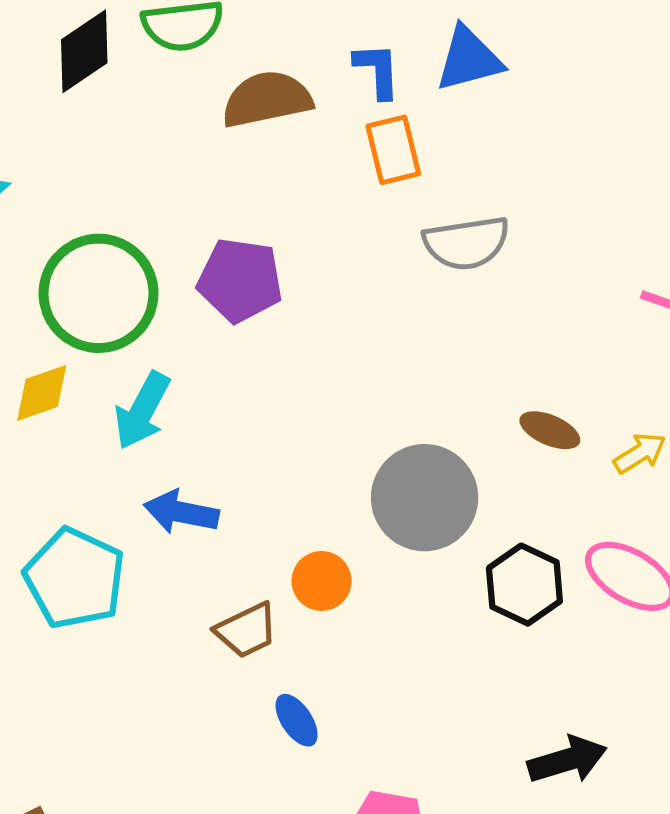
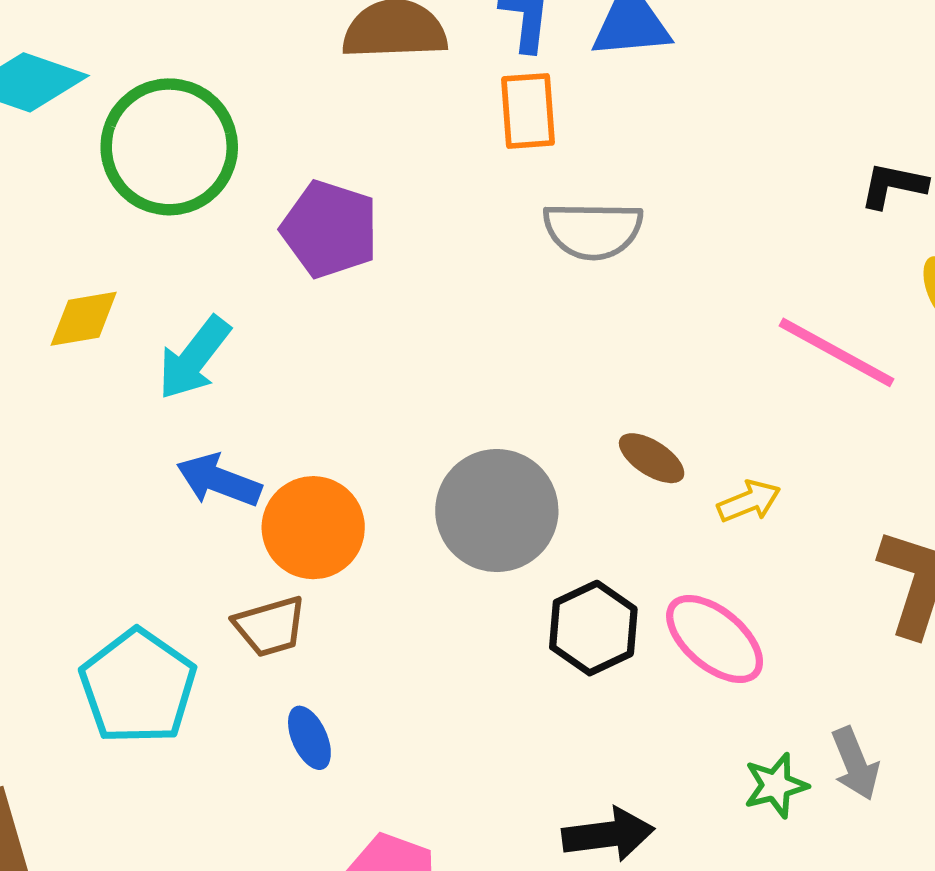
green circle: (99, 293) -> (169, 147), moved
cyan pentagon: (75, 578) -> (138, 687), moved
orange circle: (322, 581) -> (313, 528), moved, size x1.5

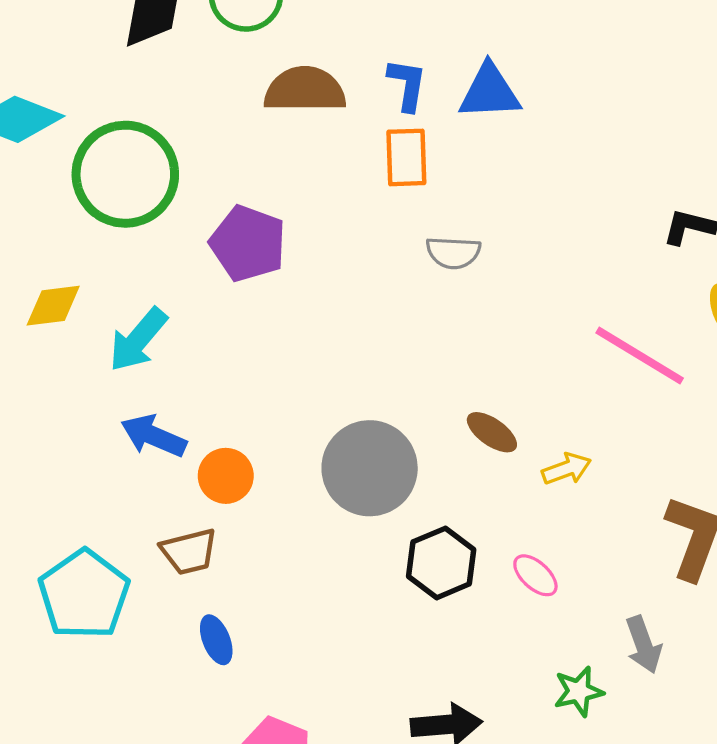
gray semicircle: (593, 230) -> (453, 253), size x0.7
orange circle: (313, 528) -> (226, 476), size x0.7
pink ellipse: (715, 639) -> (535, 575), size x0.6
gray arrow: (855, 764) -> (644, 645), moved

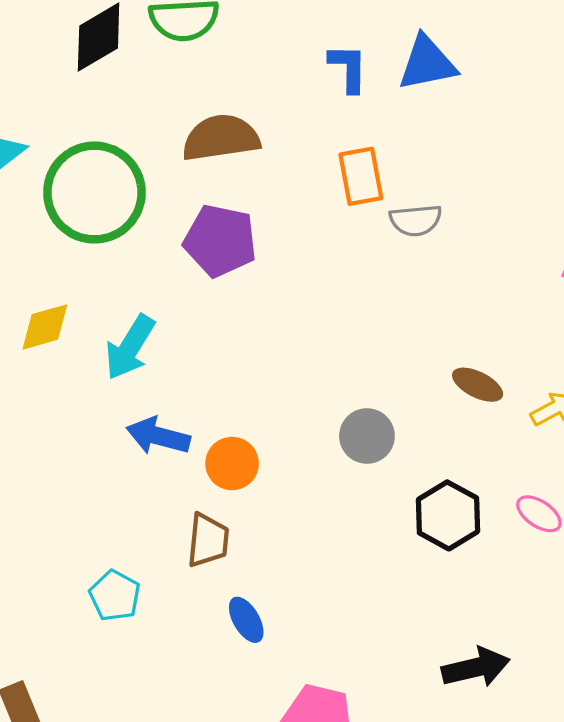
brown semicircle: (305, 90) -> (221, 138), moved
orange rectangle: (406, 157) -> (361, 176), moved
gray circle: (370, 468) -> (367, 436), size x0.6
brown trapezoid: (189, 552) -> (208, 540), turned -62
cyan pentagon: (84, 594) -> (115, 596), size x0.6

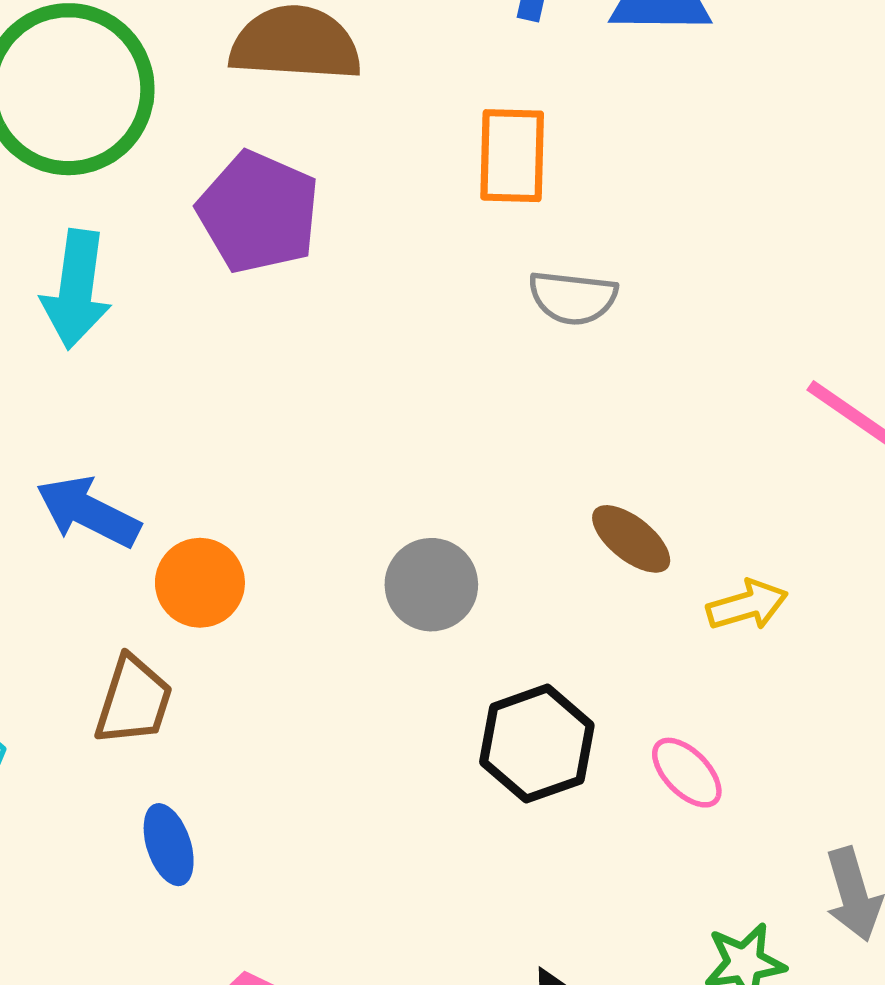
gray semicircle: (416, 220) -> (573, 298), moved
cyan arrow: (130, 347) -> (76, 289), moved, turned -36

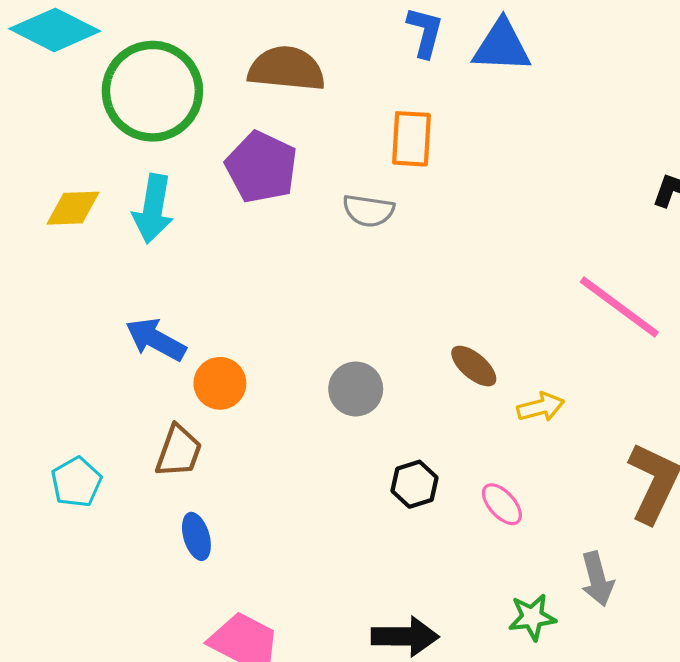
gray semicircle: (573, 298) -> (368, 211), moved
black hexagon: (537, 744) -> (414, 484), size x0.7

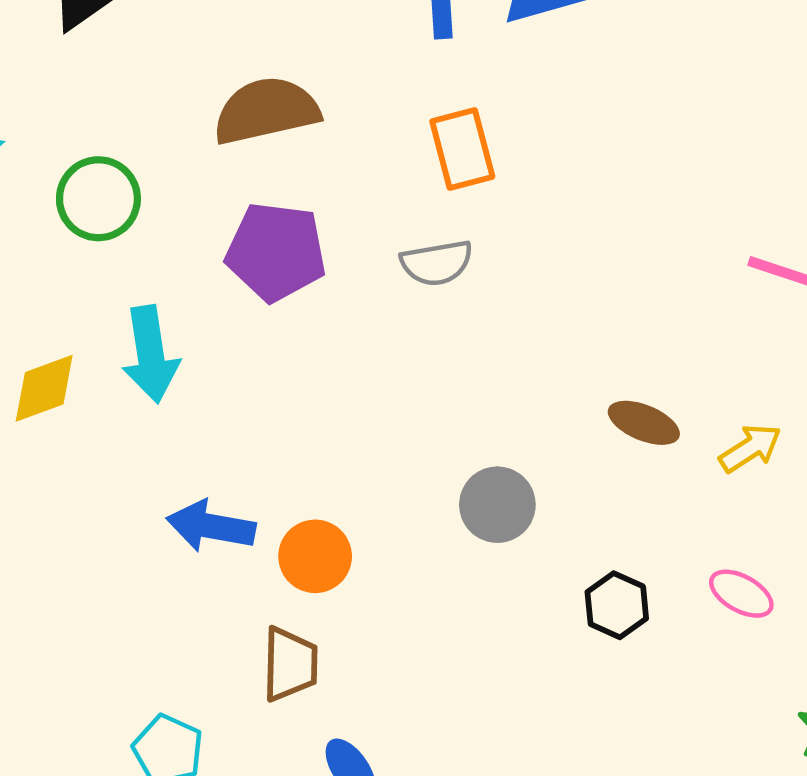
green circle: (152, 91) -> (98, 199), size x0.6

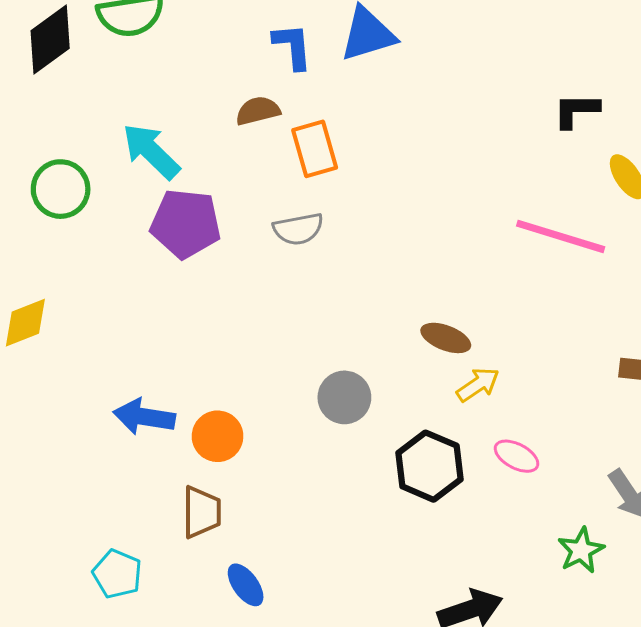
brown semicircle: (266, 111) -> (258, 111), moved, size x0.6
cyan arrow: (150, 354) -> (151, 151), moved, turned 144
yellow arrow: (750, 448) -> (478, 385), moved
black hexagon: (617, 605) -> (429, 466), size x1.5

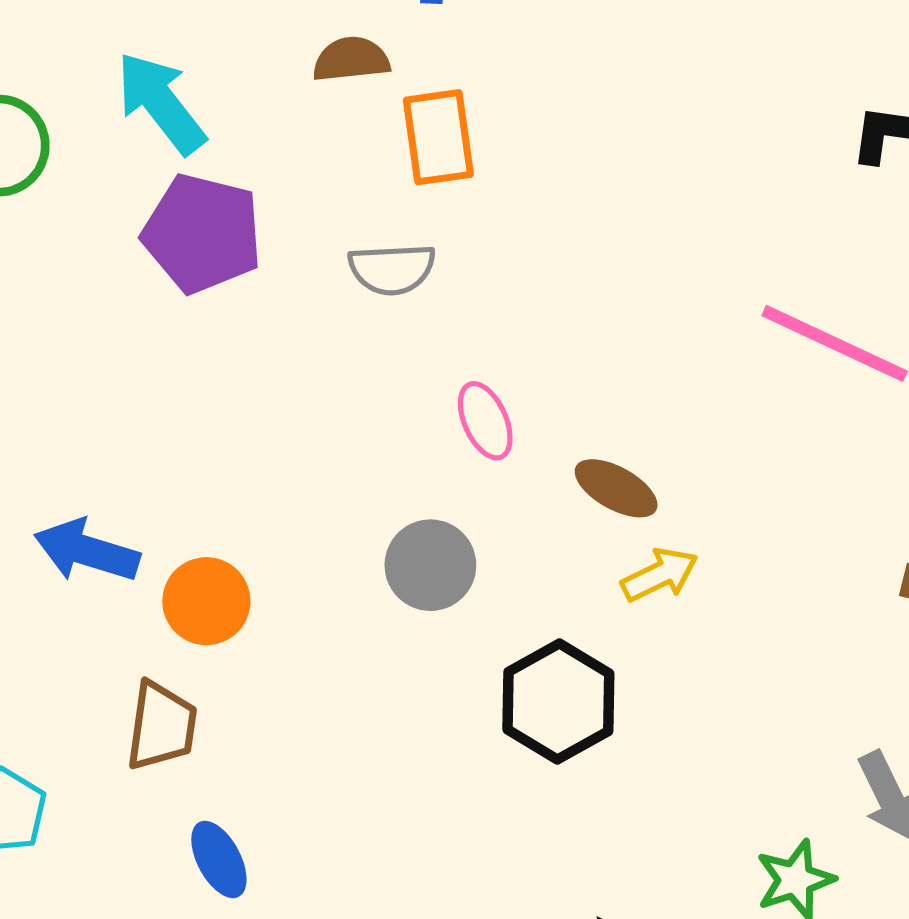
pink ellipse: (517, 456) -> (485, 421), moved, turned 30

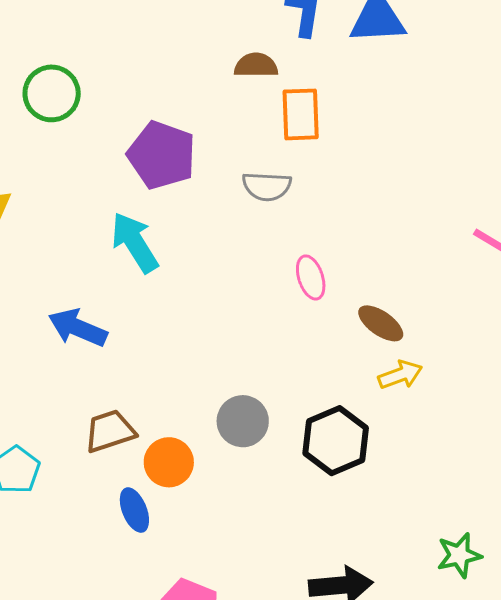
cyan arrow: (161, 103) -> (135, 242), moved
gray circle: (430, 565) -> (243, 421), moved
orange circle: (206, 601) -> (169, 462), moved
brown trapezoid: (161, 726) -> (110, 431), turned -122

